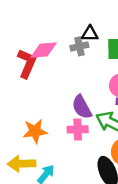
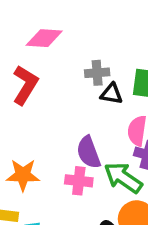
black triangle: (90, 34) -> (111, 94), moved
pink diamond: (44, 50) -> (44, 38), moved

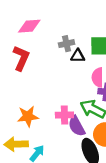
purple semicircle: (89, 152) -> (77, 126), moved

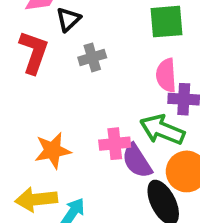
gray cross: (67, 44) -> (92, 57), moved
black triangle: (78, 56) -> (68, 19), moved, turned -40

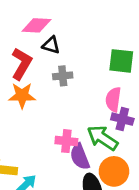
black triangle: (68, 19) -> (51, 45), turned 48
orange star: (53, 151) -> (22, 96), moved

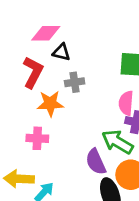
orange star: (22, 96) -> (50, 104), moved
pink cross: (66, 141) -> (37, 138), moved

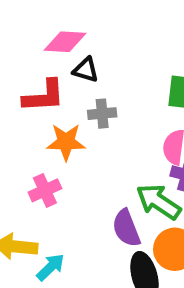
red L-shape: (33, 72) -> (44, 96), turned 56
pink cross: (37, 138) -> (45, 190), turned -30

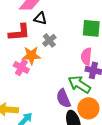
gray cross: (102, 114) -> (49, 40), turned -32
pink cross: (45, 190) -> (21, 67), moved, turned -35

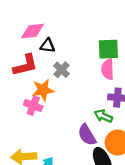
pink semicircle: (86, 56) -> (108, 69), moved
green arrow: (79, 84) -> (103, 116), size x0.7

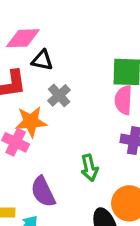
green arrow: (103, 116) -> (89, 168), moved, turned -132
purple semicircle: (87, 135) -> (43, 192), moved

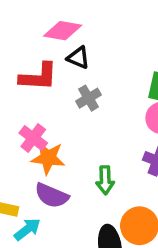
orange star: (31, 122) -> (48, 158), moved
purple semicircle: (43, 192) -> (52, 196), turned -52

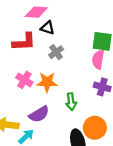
orange star: (48, 158) -> (47, 82), moved
purple semicircle: (52, 196) -> (39, 114), turned -48

